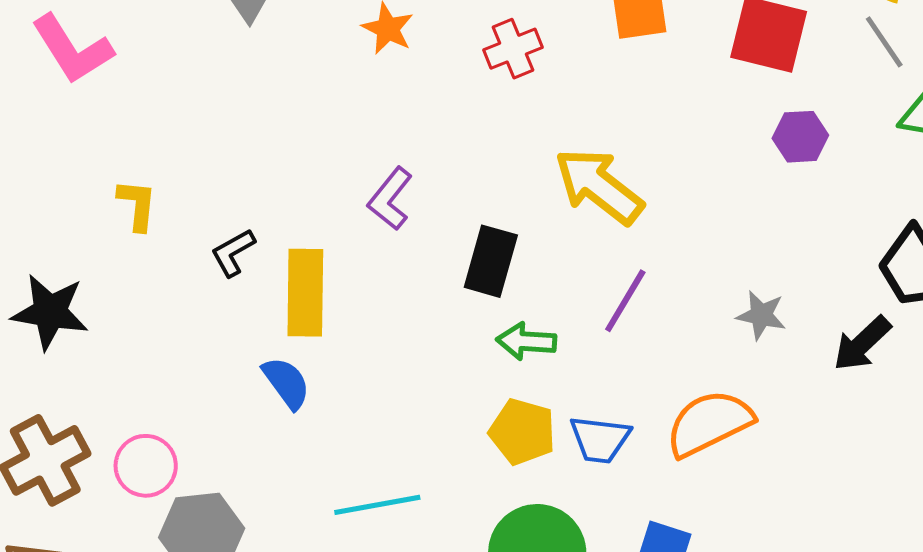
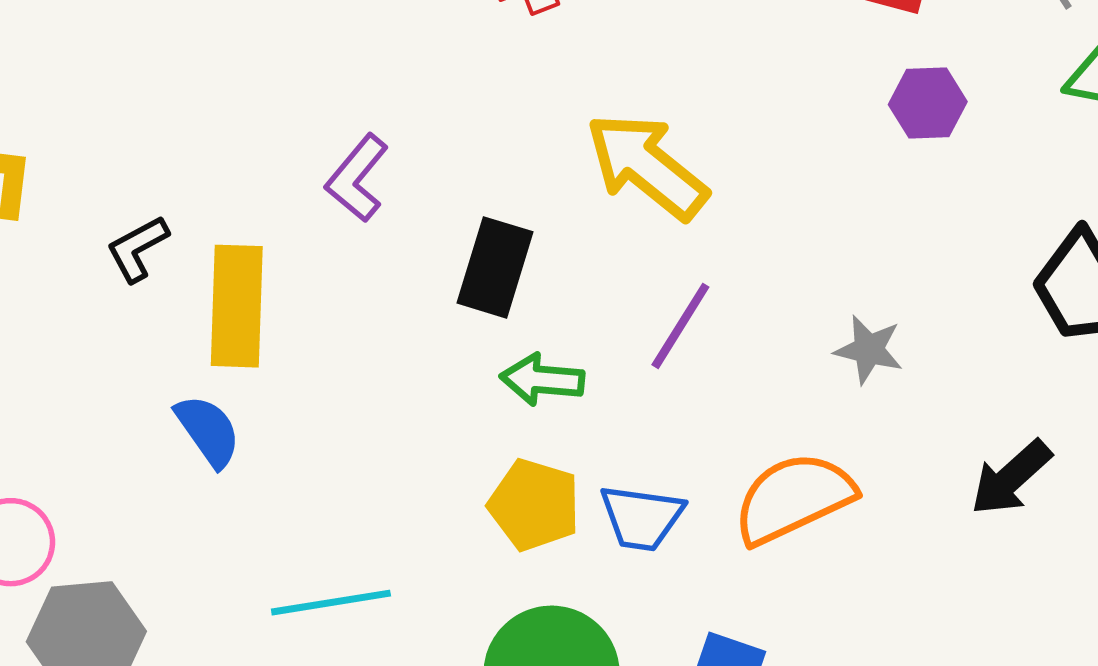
black arrow: (862, 344) -> (1011, 478), moved

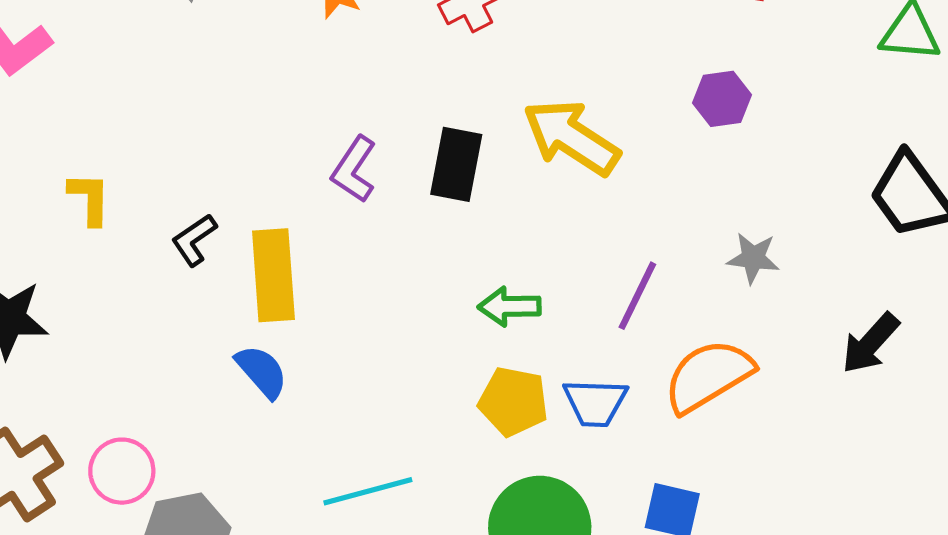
purple hexagon: (928, 103) -> (722, 99), moved
black rectangle: (495, 267) -> (456, 164), moved
purple line: (680, 326) -> (637, 296), moved

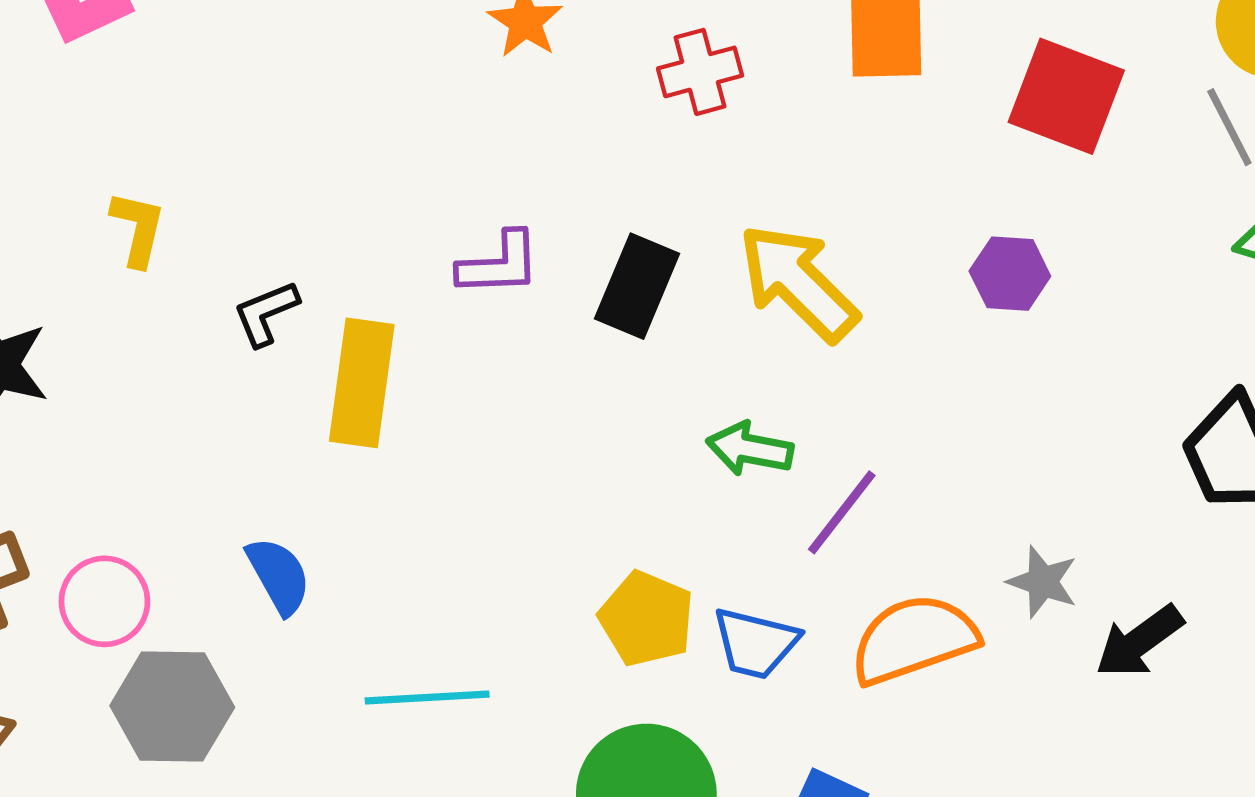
purple L-shape: (354, 169) -> (499, 264), turned -138
gray star: (753, 258) -> (1043, 582), moved
green arrow: (509, 307) -> (750, 449), moved
blue semicircle: (262, 372) -> (279, 576), moved

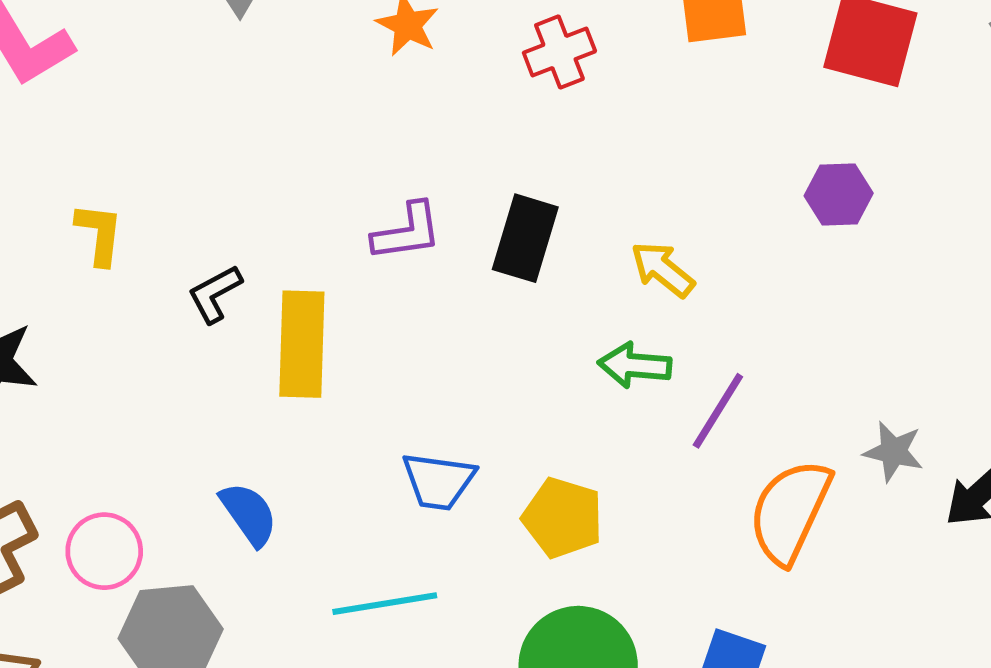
yellow arrow: (798, 282) -> (663, 269), moved, size x0.6
orange semicircle: (914, 639) -> (790, 511), turned -40
blue trapezoid: (755, 643) -> (438, 481), moved

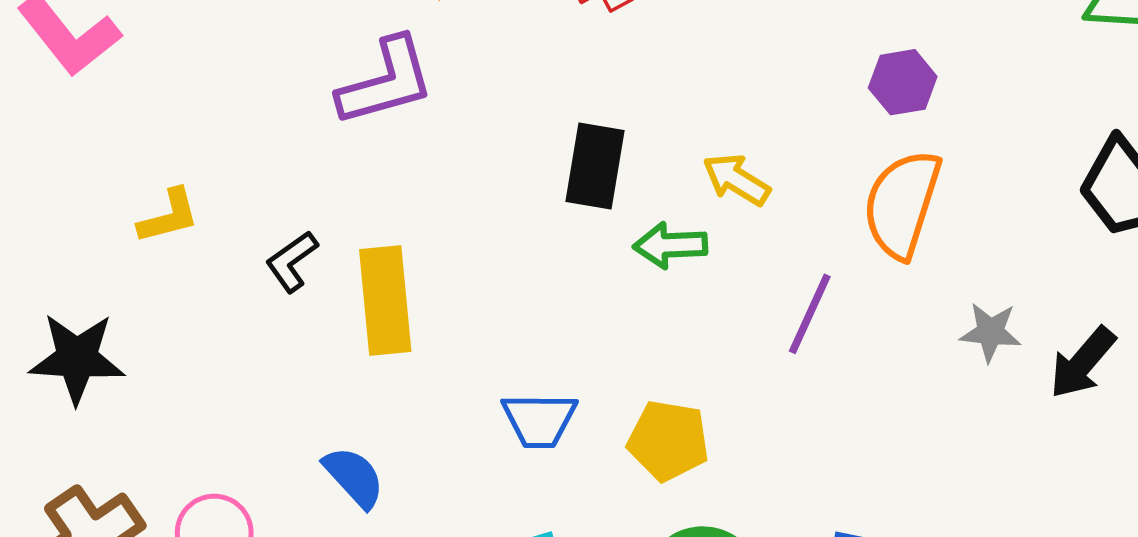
purple L-shape: (407, 232) -> (386, 82), moved, size x1.4
yellow L-shape: (99, 234) -> (169, 216), turned 76
green arrow: (635, 365) -> (670, 245), moved
orange semicircle: (790, 511) -> (902, 204), moved

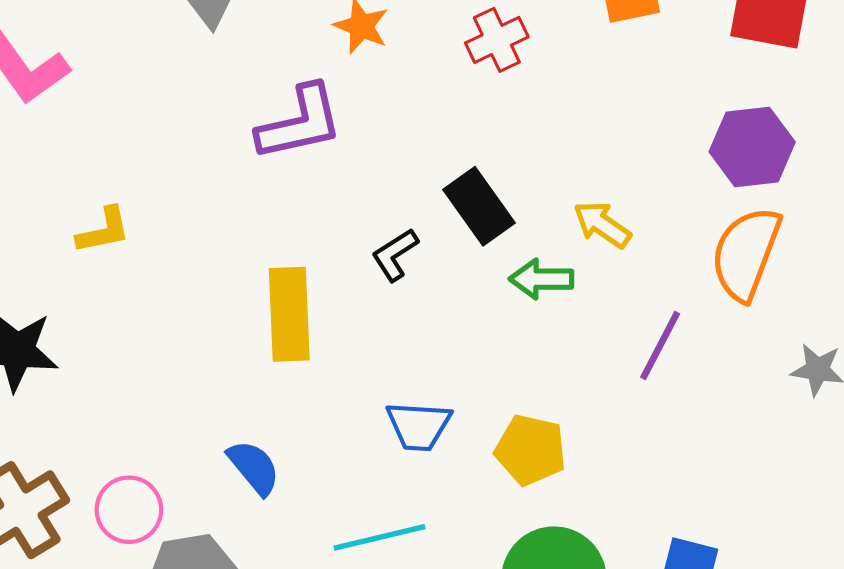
purple hexagon: (903, 82) -> (752, 147), size x1.4
black rectangle: (595, 166) -> (479, 206), turned -48
black L-shape: (292, 261) -> (395, 255), moved

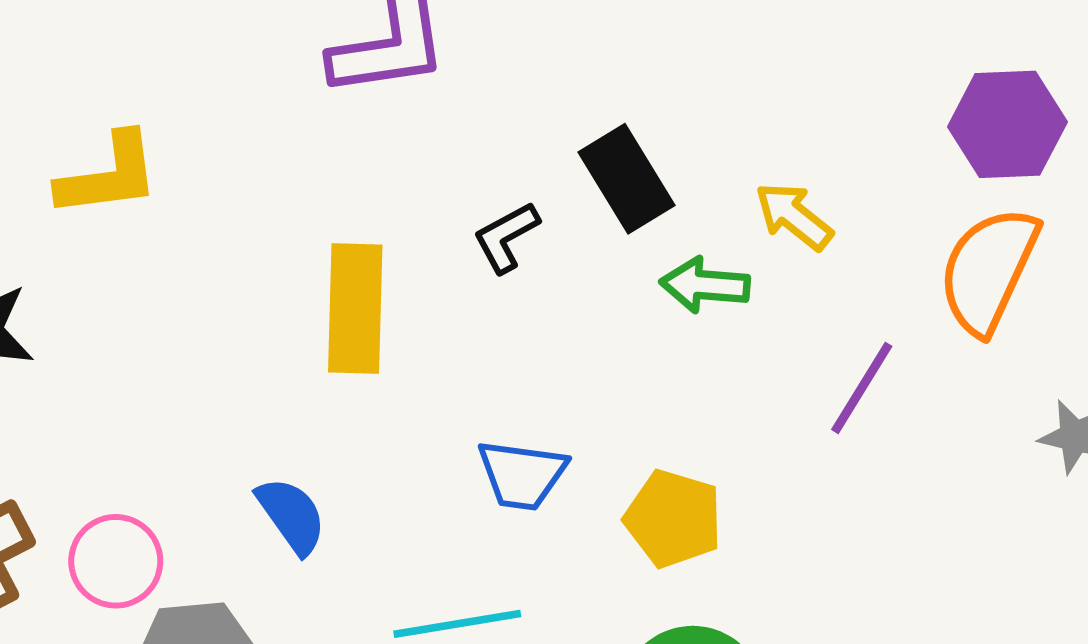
yellow L-shape: (104, 231) -> (108, 175), size x1.4

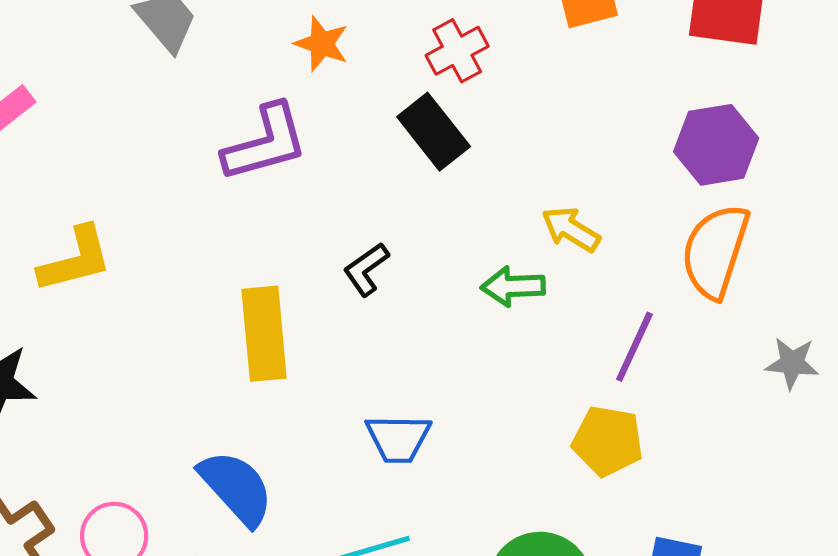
black rectangle: (627, 179) -> (434, 132), moved
blue semicircle: (291, 515) -> (236, 488), size x1.4
yellow pentagon: (673, 519) -> (608, 441), moved

